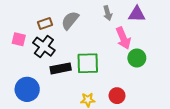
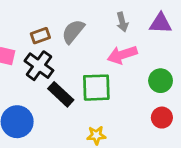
pink arrow: (123, 38) -> (122, 55), moved, turned 95
black rectangle: (61, 68) -> (61, 94), turned 54
red circle: (117, 96) -> (162, 118), moved

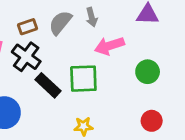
gray arrow: (122, 22) -> (92, 17), moved
red circle: (162, 118) -> (152, 121), moved

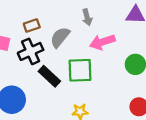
gray semicircle: (60, 23) -> (60, 37), moved
black cross: (26, 57) -> (31, 51), turned 30

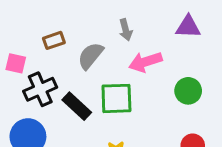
black cross: (31, 51) -> (40, 89), moved

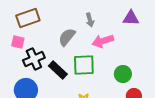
brown rectangle: (54, 40) -> (28, 18), moved, size x1.6
green circle: (188, 91) -> (123, 74), moved

